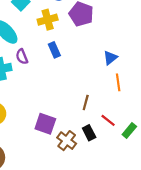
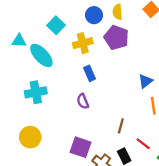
purple semicircle: (22, 57) -> (83, 101), moved

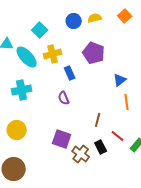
yellow semicircle: (117, 12) -> (95, 18), turned 80
purple pentagon: (116, 38) -> (94, 53), moved
yellow cross: (83, 43) -> (53, 54), moved

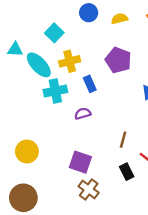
blue circle: (74, 21) -> (89, 13), moved
cyan cross: (22, 90) -> (55, 91), moved
purple semicircle: (64, 98) -> (83, 114), turned 96
brown cross: (81, 154) -> (89, 189), moved

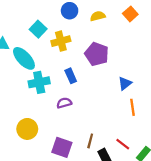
yellow cross: (70, 61) -> (61, 41), moved
brown line: (123, 140) -> (90, 141), moved
yellow circle: (27, 152) -> (27, 129), moved

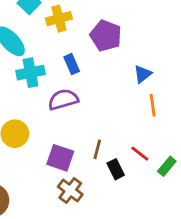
purple semicircle: (64, 103) -> (63, 100), size x1.5

